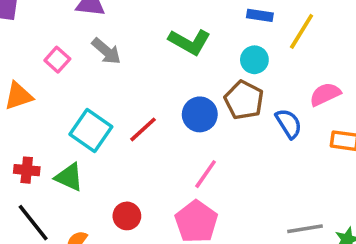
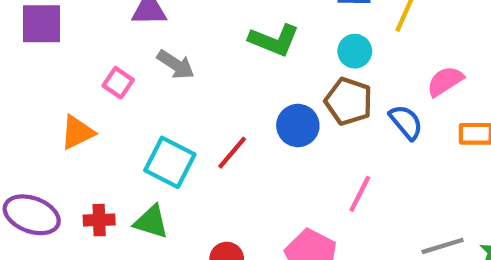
pink line: (206, 174) -> (360, 194), moved

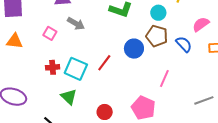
orange triangle: (77, 132) -> (15, 41), moved, turned 36
red cross: (99, 220) -> (53, 67), moved
green triangle: (151, 222) -> (69, 97), turned 30

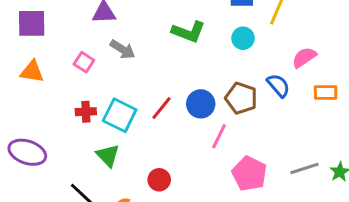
brown pentagon: (157, 36) -> (241, 98), moved
blue circle: (134, 49) -> (201, 104), moved
pink line: (164, 78) -> (219, 136), moved
pink pentagon: (143, 108) -> (249, 174), moved

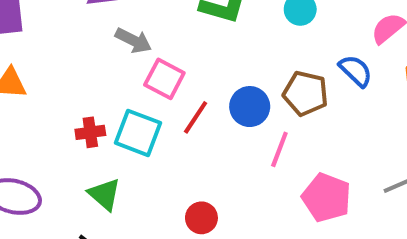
pink square: (84, 62) -> (164, 79), moved, size x1.4
green triangle: (108, 156) -> (104, 194), moved

